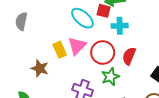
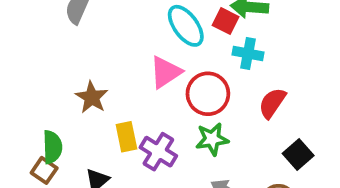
yellow rectangle: (60, 50) -> (126, 137), moved
red semicircle: (129, 56) -> (272, 103), moved

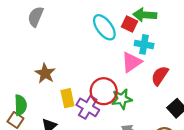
pink triangle: (166, 72) -> (132, 62), moved
red circle: (208, 94) -> (104, 91), moved

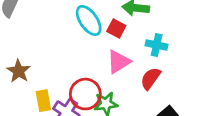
red square: (130, 24) -> (116, 28), moved
cyan cross: (144, 44) -> (157, 45), moved

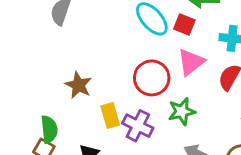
red circle: (85, 94) -> (152, 78), moved

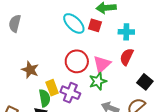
pink triangle: (191, 62) -> (102, 64), moved
green semicircle: (49, 129) -> (45, 98), moved

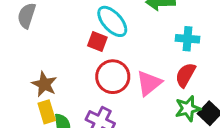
red square: (95, 25) -> (97, 42), moved
green star: (98, 81) -> (188, 108), moved
yellow rectangle: (52, 88) -> (47, 112), moved

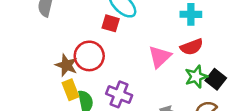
red semicircle: (185, 75) -> (192, 47), turned -135
red circle: (113, 77) -> (89, 56), moved

